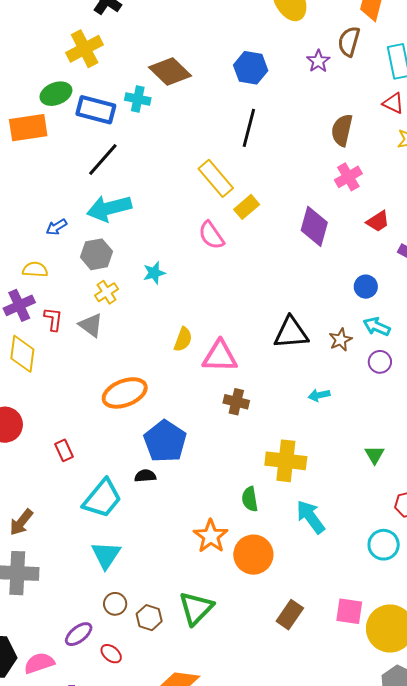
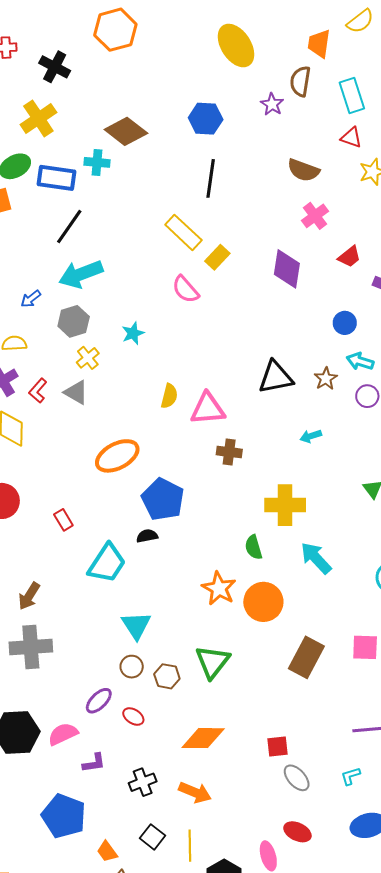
brown semicircle: (342, 130) -> (303, 170), turned -76
red L-shape: (53, 319) -> (38, 391), turned -140
cyan triangle: (106, 555) -> (136, 625), moved
brown rectangle: (290, 615) -> (306, 657), size x1.4

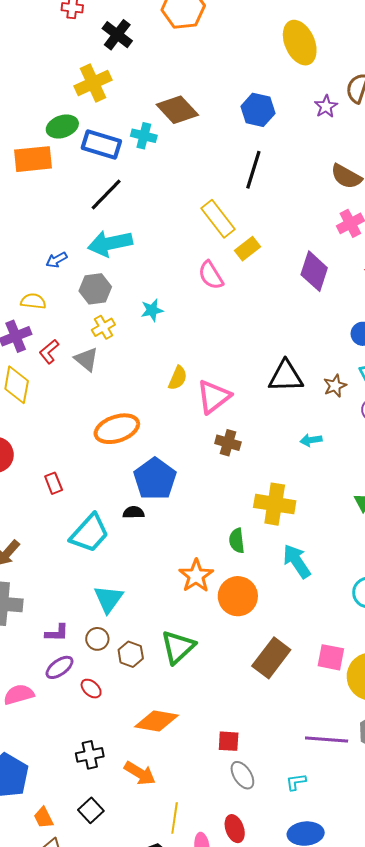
pink triangle: (208, 409) -> (214, 397), turned -42
purple L-shape: (94, 763) -> (57, 633), moved
red ellipse: (297, 832) -> (235, 829), turned 36
yellow line: (190, 846) -> (175, 818), moved

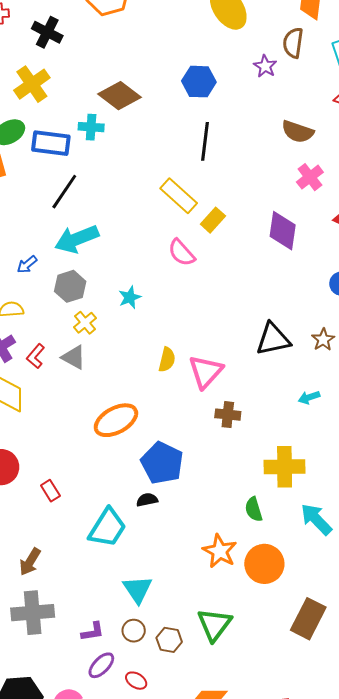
red rectangle: (54, 483) -> (50, 491), moved

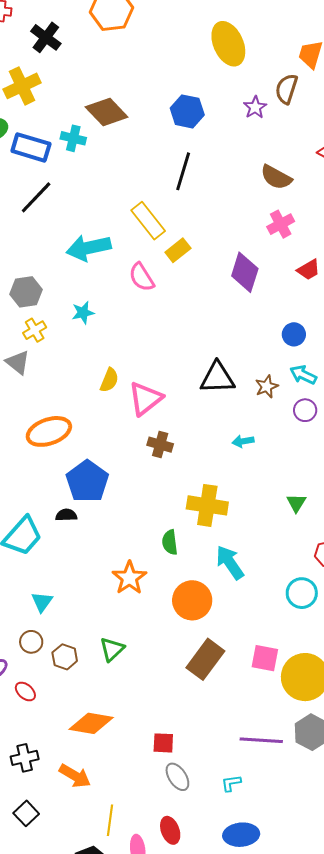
cyan arrow: (77, 239) -> (89, 248), moved
orange circle: (264, 564) -> (192, 600), moved
cyan triangle: (138, 589) -> (42, 602), size x0.7
green triangle: (214, 625) -> (112, 649), size x0.7

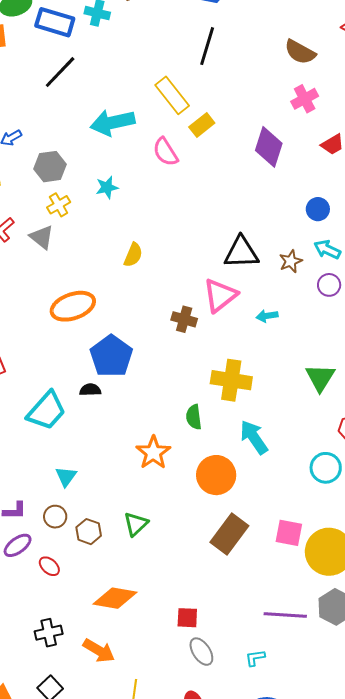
pink triangle: (145, 398) -> (220, 295), moved
green triangle: (296, 503) -> (320, 378), size x1.5

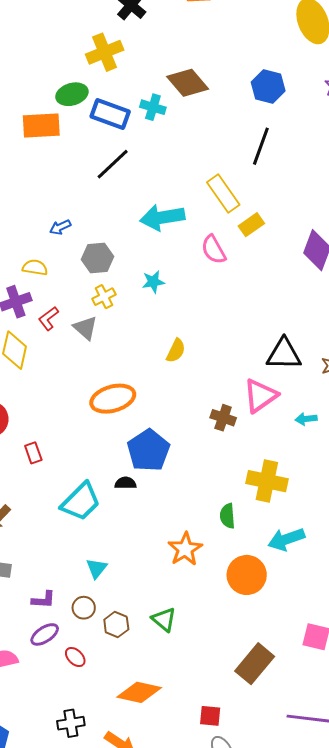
cyan arrow: (254, 437) -> (286, 539), turned -78
green triangle: (136, 524) -> (164, 620), turned -40
brown rectangle: (229, 534) -> (255, 664), moved

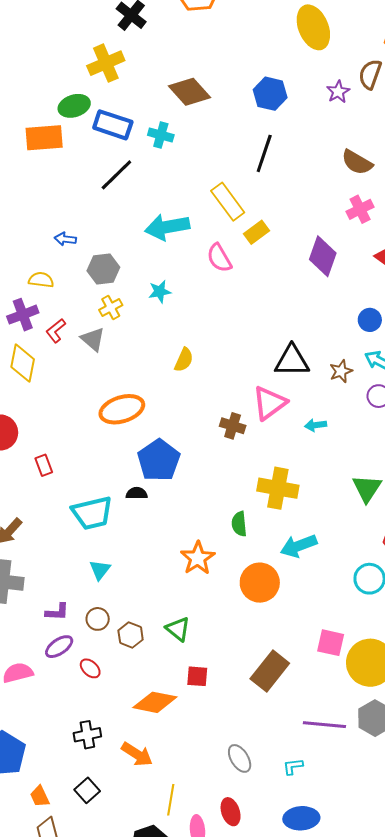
cyan cross: (153, 107) -> (161, 135), moved
blue arrow: (60, 227) -> (65, 239), turned 35
cyan trapezoid: (81, 502) -> (92, 513), turned 33
cyan triangle: (97, 568) -> (100, 570), moved
red square: (210, 716) -> (197, 676), moved

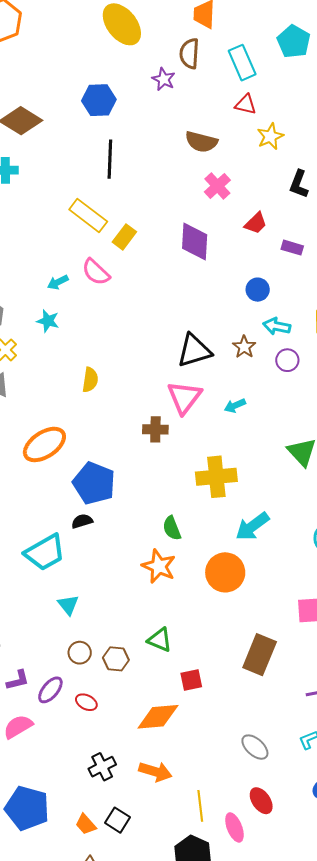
cyan arrow: (167, 227) -> (58, 282), moved, size x0.5
cyan star: (160, 292) -> (48, 321), turned -30
green semicircle: (239, 524) -> (172, 528), moved
purple L-shape: (57, 612) -> (18, 680), moved
orange trapezoid: (40, 796) -> (86, 824), moved

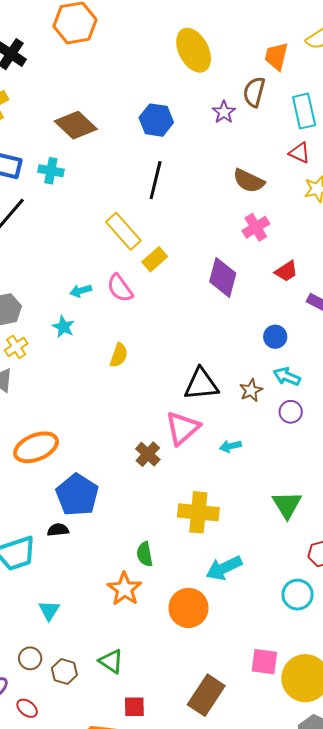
yellow semicircle: (90, 380) -> (119, 355), moved
brown cross: (155, 429) -> (148, 454), turned 30
cyan triangle: (68, 605) -> (49, 610), moved

